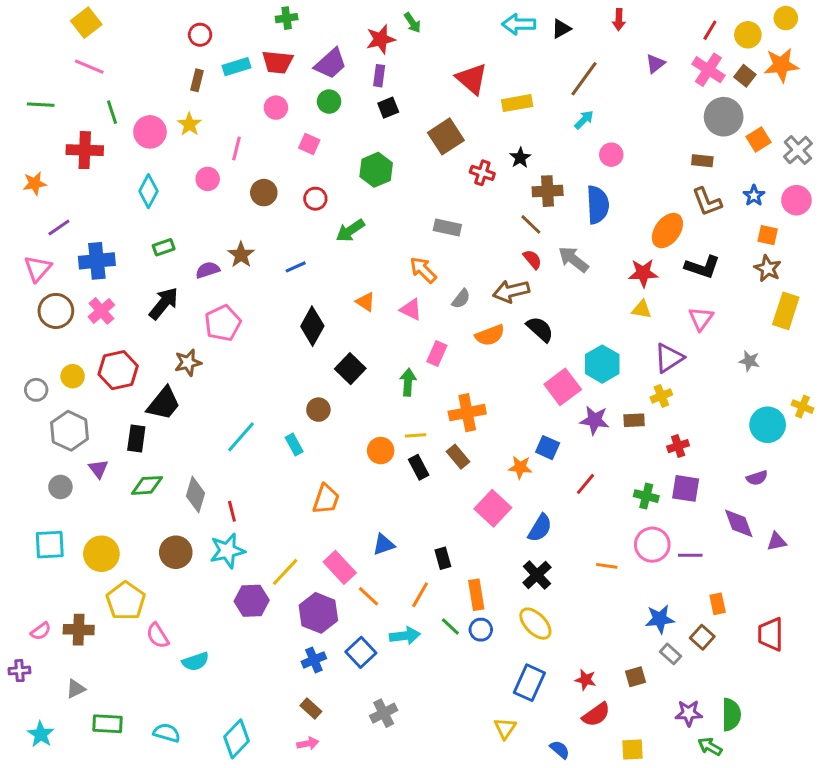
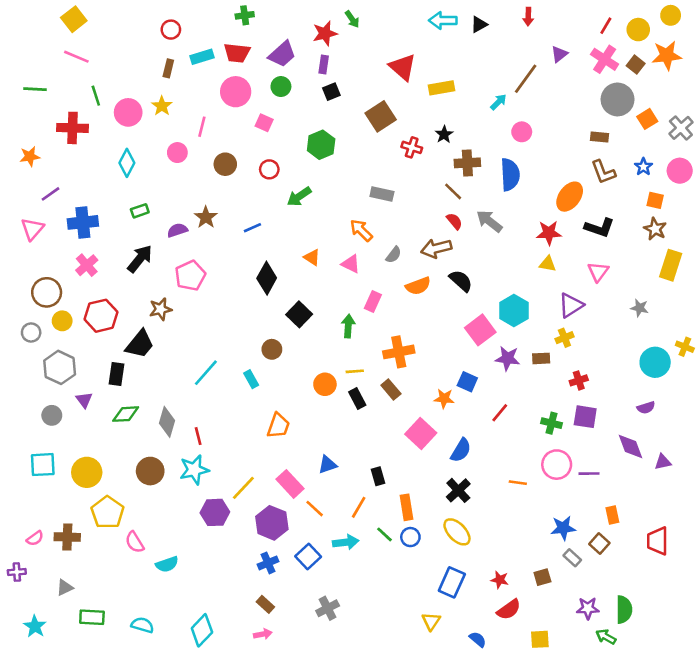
brown line: (584, 79) -> (526, 79), moved
pink circle: (276, 108) -> (236, 92), size x1.5
brown circle: (56, 311) -> (47, 292), moved

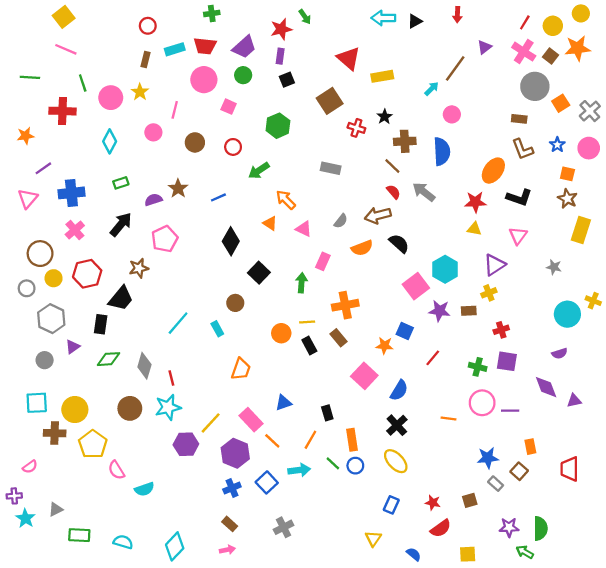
orange arrow: (361, 230) -> (286, 200), moved
purple triangle: (84, 400) -> (73, 347), turned 32
brown cross: (67, 537) -> (55, 433), moved
blue rectangle: (452, 582) -> (391, 505), size x0.7
cyan star: (35, 626) -> (25, 518), moved

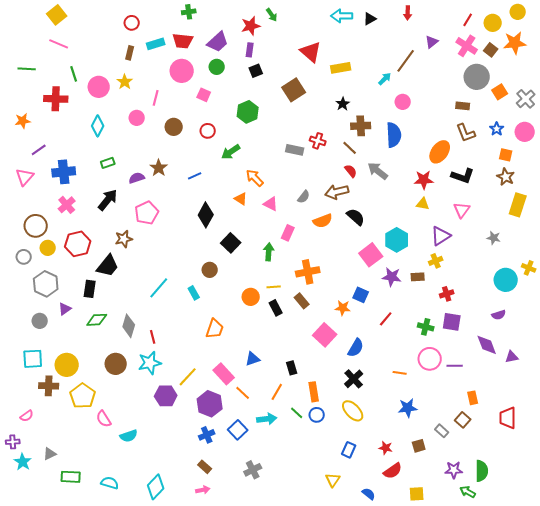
red cross: (356, 128) -> (318, 141), moved
blue star: (488, 458) -> (408, 408), moved

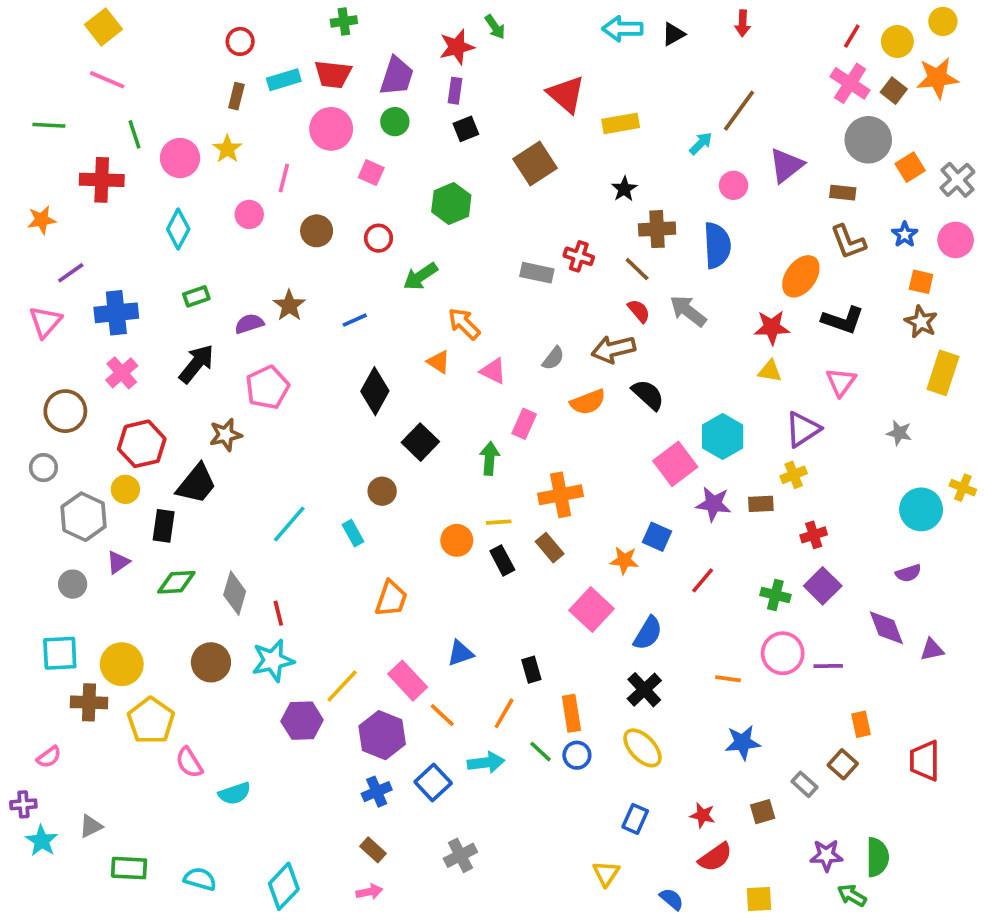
purple trapezoid: (218, 42) -> (397, 76), turned -30
purple triangle: (432, 42) -> (786, 165), moved, size x1.5
yellow circle: (48, 248) -> (125, 489), moved
purple square: (452, 322) -> (823, 586), turned 36

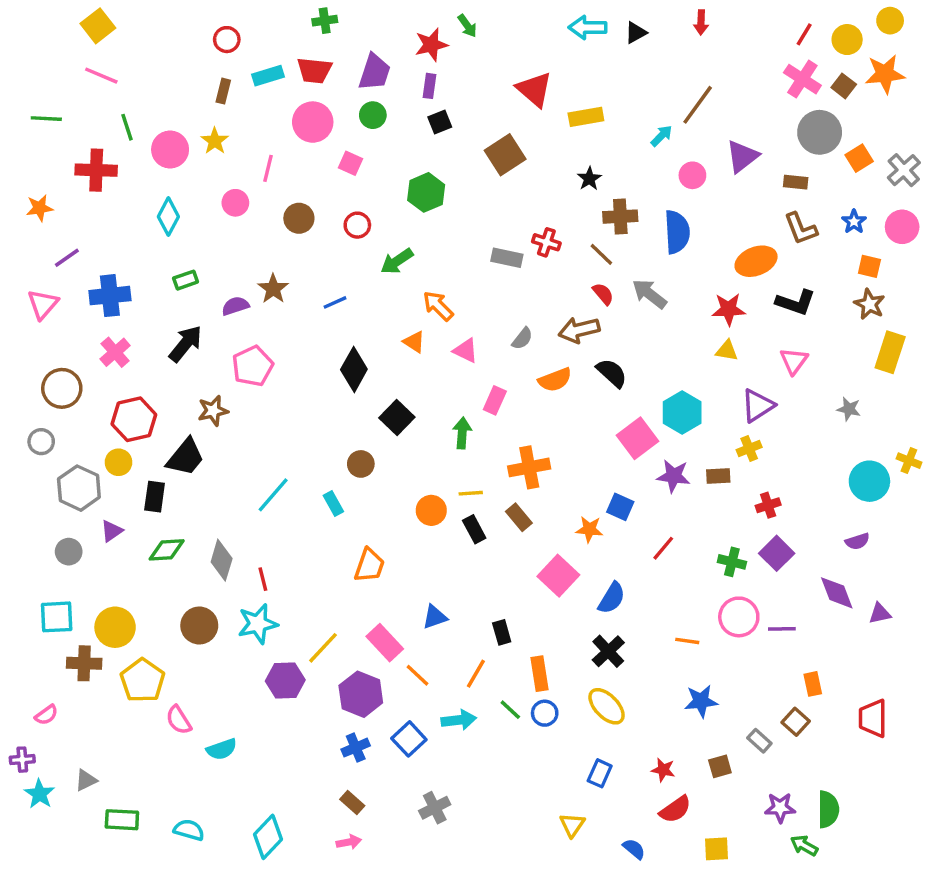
orange ellipse: (801, 276) -> (756, 261), turned 33

